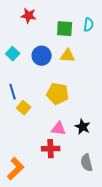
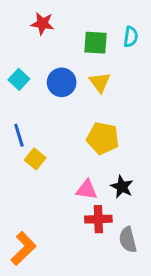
yellow triangle: (68, 56) -> (100, 82), turned 49
yellow pentagon: (58, 94) -> (103, 138), moved
red cross: (51, 149) -> (98, 219), moved

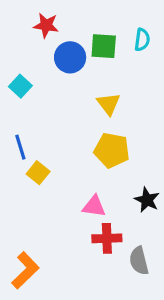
blue circle: (62, 82) -> (70, 57), moved
yellow triangle: (100, 82) -> (109, 104), moved
black star: (122, 187) -> (147, 200), moved

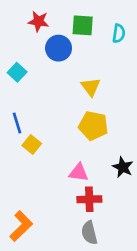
green square: (104, 46) -> (83, 25), moved
gray semicircle: (139, 261) -> (89, 233), moved

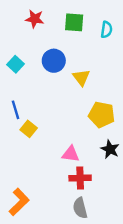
blue circle: (59, 48) -> (54, 61), moved
yellow pentagon: (93, 126) -> (102, 115), moved

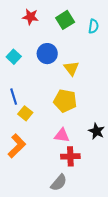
green square: (74, 22) -> (65, 20), turned -36
yellow pentagon: (102, 115) -> (65, 101), moved
orange L-shape: (19, 202) -> (17, 146), moved
gray semicircle: (80, 208) -> (59, 183), moved, turned -126

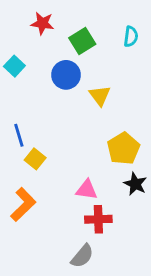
green square: (65, 20) -> (82, 41), moved
cyan square: (14, 57) -> (14, 66), moved
yellow pentagon: (65, 101) -> (123, 149), moved, turned 30

